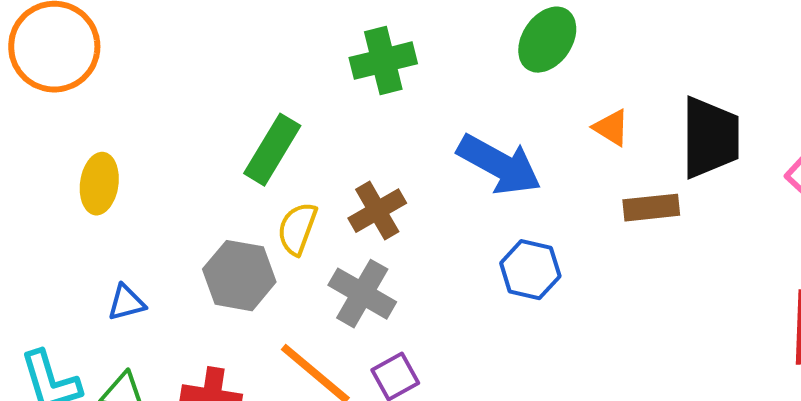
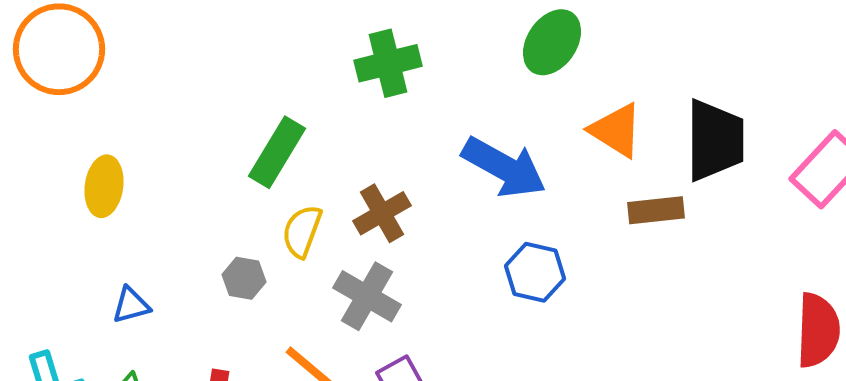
orange triangle: (611, 128) -> (616, 130), size x1.5
gray hexagon: (239, 276) -> (244, 278), size x0.6

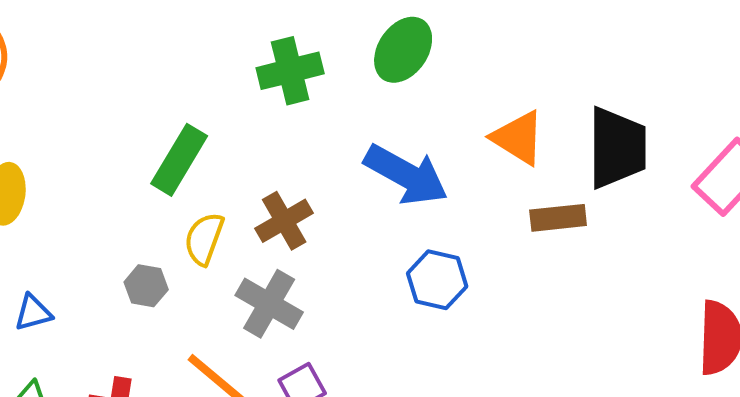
green ellipse: (552, 42) -> (403, 50), moved

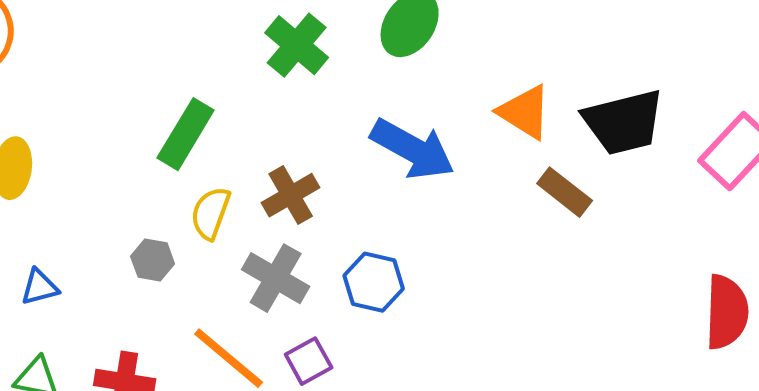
green cross: (290, 71) -> (297, 45), turned -36
black trapezoid: (617, 148) -> (624, 122), turned 76
brown rectangle: (558, 218) -> (565, 192), turned 44
blue hexagon: (437, 280) -> (374, 282), moved

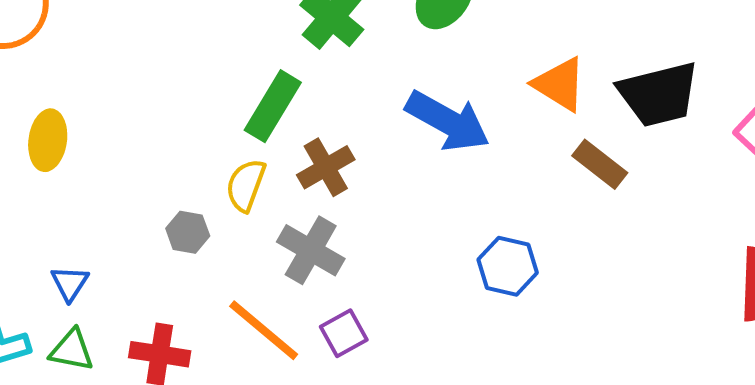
green rectangle: (186, 134) -> (273, 106), moved
blue hexagon: (374, 282) -> (508, 266), moved
blue triangle: (40, 287) -> (70, 283), moved, turned -42

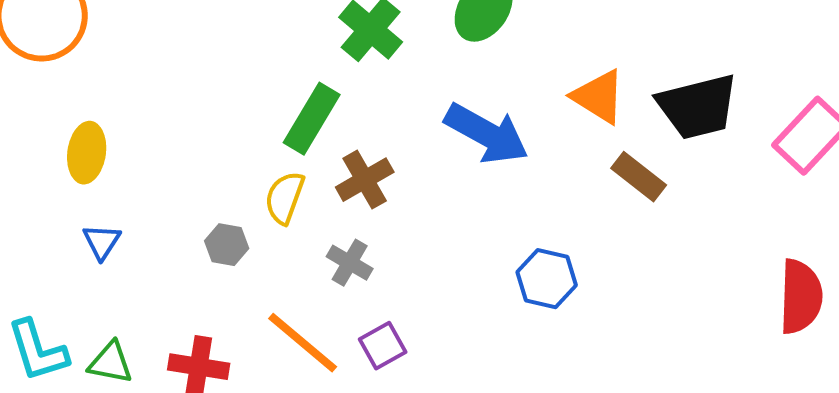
gray cross: (311, 250) -> (350, 263), size x0.7
blue triangle: (70, 283) -> (102, 242), moved

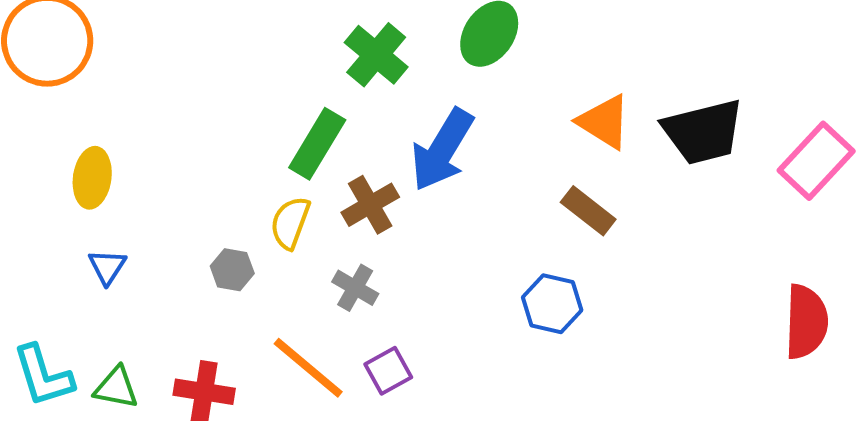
blue arrow: (487, 134) -> (442, 150), moved, turned 92
brown rectangle: (639, 177) -> (588, 211), moved

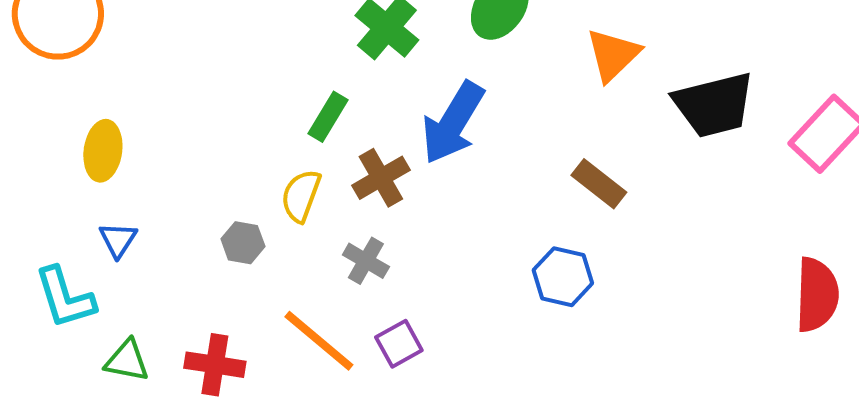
orange triangle: (604, 122) -> (613, 55), moved, turned 44
green rectangle: (317, 144) -> (328, 117), size x0.7
cyan L-shape: (43, 376) -> (65, 298), moved

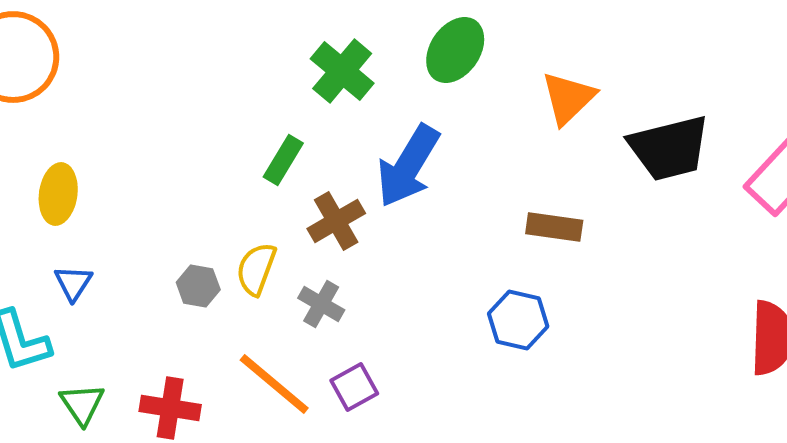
brown rectangle: (599, 184) -> (554, 227), turned -30
yellow semicircle: (301, 196) -> (256, 269), moved
green triangle: (127, 361) -> (82, 404), turned 45

